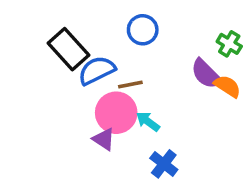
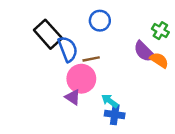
blue semicircle: (97, 70) -> (68, 49), turned 95
cyan arrow: (148, 122) -> (110, 101), moved
blue cross: (164, 164) -> (115, 115), turned -30

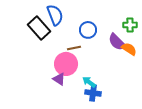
blue circle: (100, 21) -> (88, 30), moved
green cross: (160, 31) -> (130, 25), turned -32
blue semicircle: (68, 49) -> (55, 15), moved

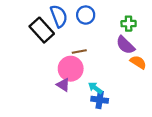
green cross: (130, 25) -> (129, 24), moved
blue circle: (88, 30) -> (86, 15), moved
orange semicircle: (129, 49) -> (138, 62), moved

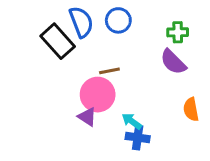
orange semicircle: (138, 62) -> (191, 109), moved, turned -133

